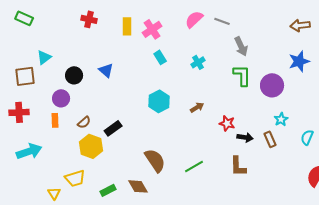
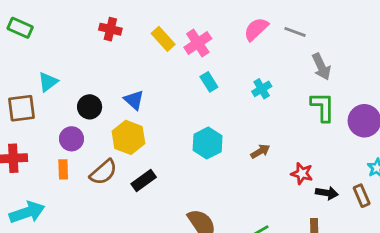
yellow rectangle: (127, 26) -> (163, 39), turned -42
brown semicircle: (84, 122) -> (103, 172), size x1.5
yellow hexagon: (91, 146) -> (128, 137), moved

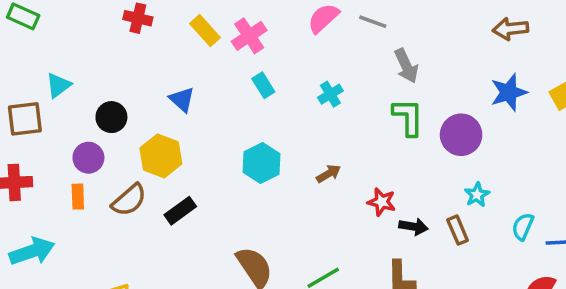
blue triangle: (134, 100) -> (182, 99), moved

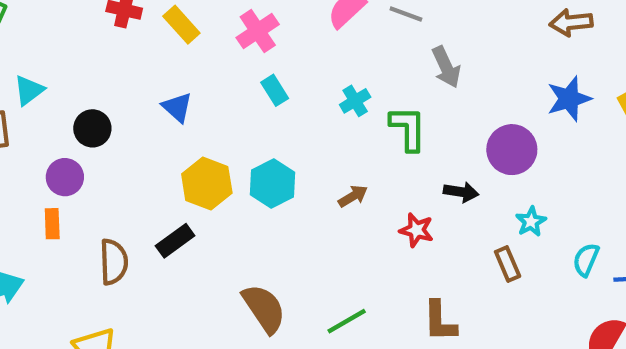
yellow rectangle: (205, 31) -> (181, 25), moved
green L-shape: (408, 117) -> (408, 128), moved
yellow hexagon: (161, 156) -> (207, 183), moved
brown semicircle: (129, 200) -> (114, 262), moved, turned -51
black arrow: (413, 227) -> (461, 192), moved

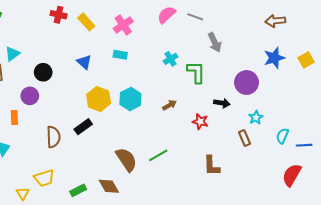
cyan rectangle: (275, 90) -> (120, 55), moved, turned -48
orange rectangle: (52, 224) -> (14, 117), moved
green line: (347, 321) -> (158, 155), moved

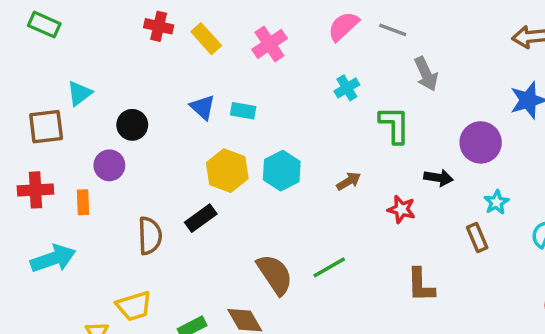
cyan rectangle: (120, 55) -> (243, 111), moved
cyan cross: (171, 59) -> (347, 88), moved

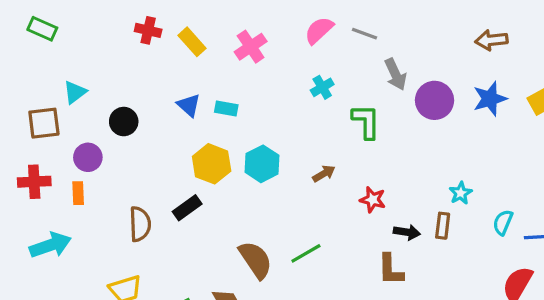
purple circle: (481, 142) -> (435, 100), moved
purple circle: (109, 165) -> (88, 157), moved
black arrow: (438, 178) -> (407, 232), moved
brown rectangle: (477, 237) -> (443, 226), turned 30

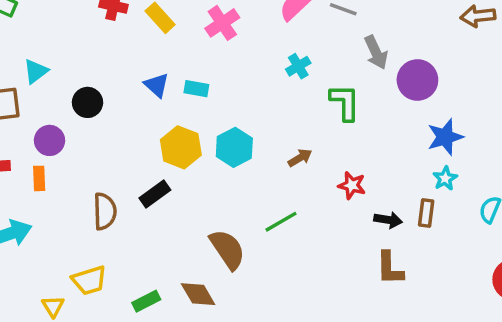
blue star: (490, 99) -> (445, 137), moved
green line: (306, 253) -> (281, 222), moved
brown L-shape: (391, 270) -> (390, 268), moved

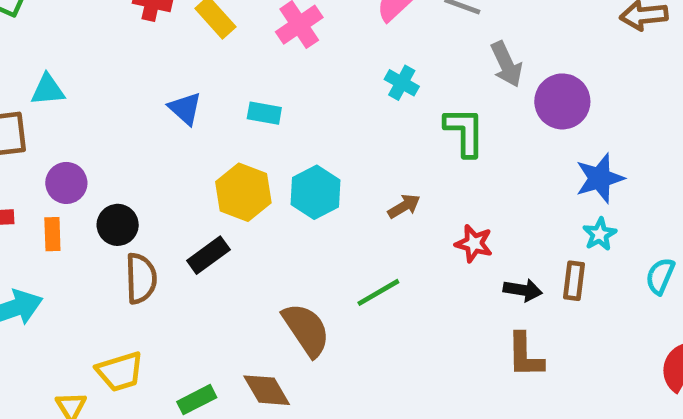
cyan cross: (298, 66) -> (402, 83), turned -30
cyan triangle: (36, 71) -> (48, 90), turned 32
blue triangle: (157, 85) -> (185, 108), moved
black circle: (88, 102) -> (118, 225), moved

